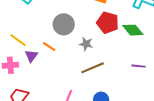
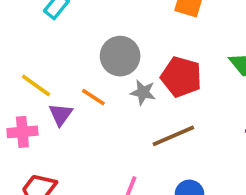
red pentagon: (108, 23) -> (181, 77), moved
gray star: (86, 44) -> (143, 92), moved

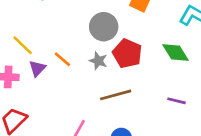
gray circle: (120, 56) -> (104, 27), moved

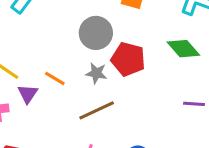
brown line: (116, 95) -> (97, 110), moved

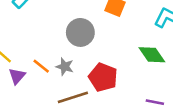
red pentagon: (128, 59) -> (103, 77), moved
gray star: (96, 73) -> (65, 67), moved

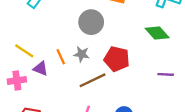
orange line: (41, 66) -> (61, 57), turned 35
purple triangle: (17, 76) -> (41, 69), turned -42

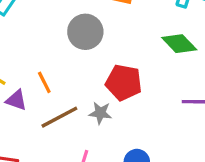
gray star: (82, 54) -> (100, 113), moved
brown line: (93, 80) -> (59, 117), moved

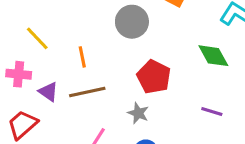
purple triangle: (16, 100) -> (48, 92), moved
gray star: (100, 113) -> (138, 113), moved

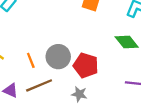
gray circle: (132, 22) -> (58, 57), moved

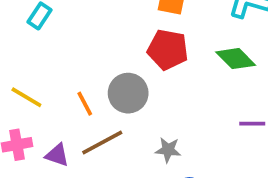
red pentagon: (86, 65) -> (168, 50), moved

